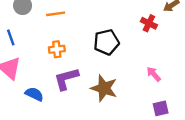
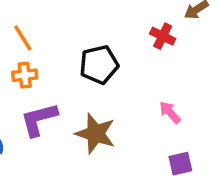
orange line: (56, 14) -> (23, 38), moved, turned 66

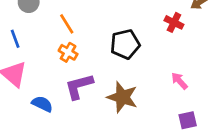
orange cross: (25, 75) -> (68, 52), turned 36

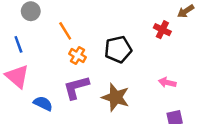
orange cross: (68, 52) -> (77, 55), moved
pink arrow: (179, 81) -> (167, 83), turned -35

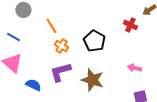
blue line: (18, 44) -> (13, 37), turned -40
black pentagon: (118, 49) -> (94, 41), turned -30

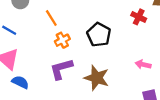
orange cross: (61, 46) -> (62, 40), turned 32
blue semicircle: (33, 85) -> (20, 82), moved

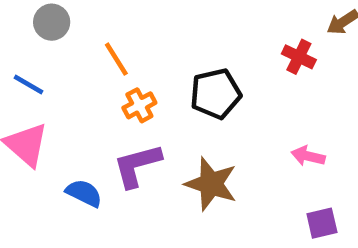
black pentagon: (99, 35) -> (216, 94), turned 30
blue semicircle: (20, 82) -> (84, 193), moved

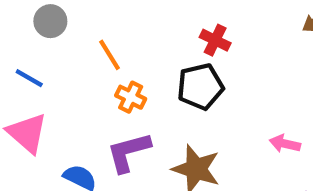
red cross: (299, 57) -> (215, 40), moved
orange cross: (139, 105) -> (131, 97), turned -36

